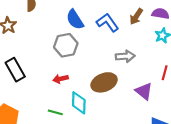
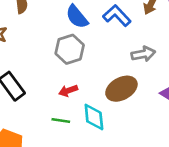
green line: (55, 112) -> (61, 120), moved

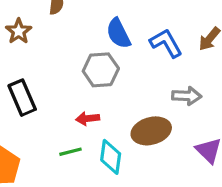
green line: (61, 120) -> (70, 152), turned -36

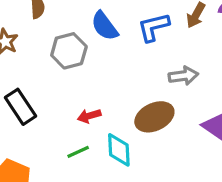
blue L-shape: (166, 43) -> (154, 27), turned -64
gray hexagon: (101, 70) -> (69, 51), moved

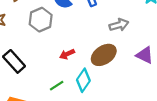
red arrow: (89, 116) -> (67, 54), moved
cyan diamond: (119, 150) -> (83, 80), turned 45

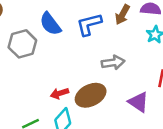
red arrow: (67, 54) -> (60, 93), moved

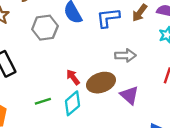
red arrow: (60, 93) -> (73, 77), turned 63
purple triangle: (138, 102) -> (129, 95), moved

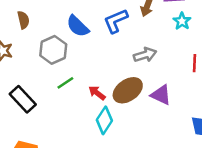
green line: (43, 101) -> (65, 83), moved

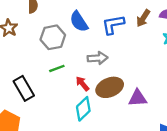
gray arrow: (145, 55) -> (98, 58), moved
purple triangle: (161, 95) -> (138, 98), turned -42
black rectangle: (23, 99) -> (24, 88), moved

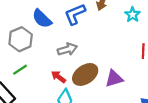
green line: (57, 68) -> (20, 70), moved

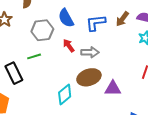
gray arrow: (67, 49) -> (90, 52), moved
red arrow: (58, 77) -> (69, 46), moved

